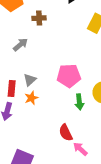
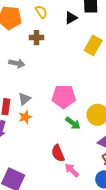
gray arrow: (21, 45) -> (17, 63), turned 49
green arrow: (79, 102) -> (73, 123), turned -49

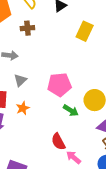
gray triangle: (24, 99) -> (20, 80), moved

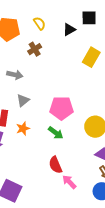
brown cross: (27, 28) -> (35, 49), turned -32
green arrow: (71, 110) -> (56, 133), moved

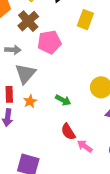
brown cross: (35, 49) -> (28, 21), size x1.5
gray triangle: (23, 100) -> (25, 74), size x1.6
pink pentagon: (61, 108) -> (49, 42), moved

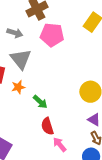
gray triangle: (25, 74) -> (21, 59), turned -35
green arrow: (63, 100) -> (40, 102), moved

